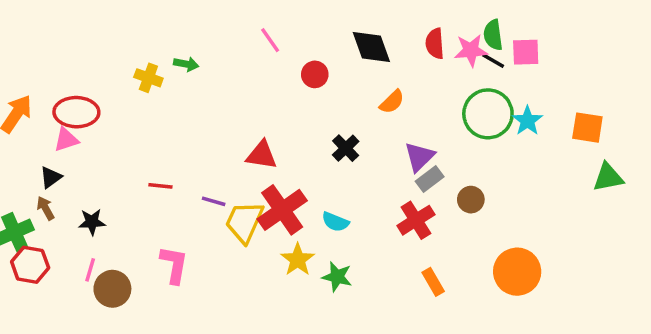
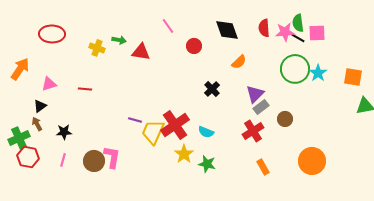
red ellipse: (76, 112) -> (52, 34), moved
red triangle: (262, 155) -> (141, 52), moved
red line: (160, 186) -> (85, 89), moved
brown circle: (112, 289) -> (94, 161), moved

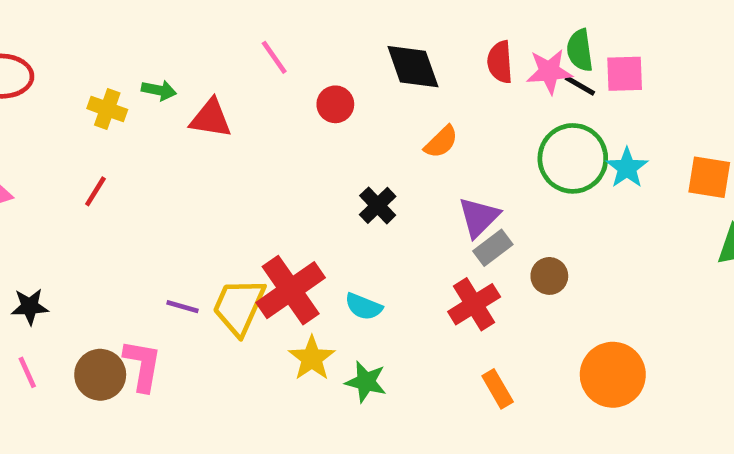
red line: (85, 89) -> (95, 191), moved, turned -64
purple line: (135, 120) -> (182, 307), moved
pink line: (63, 160) -> (27, 372), turned -40

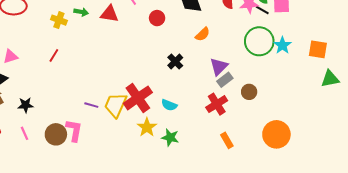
red triangle: (211, 118) -> (110, 14), moved

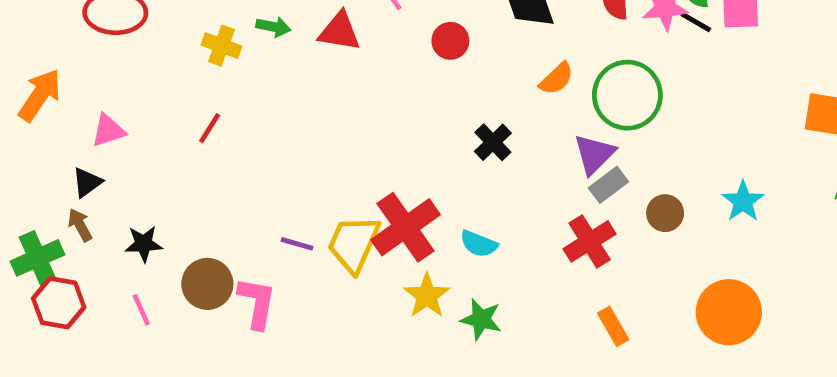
green circle: (259, 41) -> (627, 95), moved
cyan star: (282, 45) -> (743, 201), moved
brown circle: (56, 134) -> (207, 284), moved

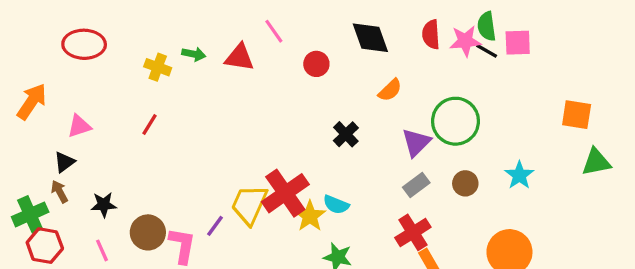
green circle: (627, 95) -> (455, 121), moved
gray rectangle: (608, 185) -> (416, 185), moved
red cross: (590, 241) -> (413, 232), moved
purple line: (297, 244) -> (215, 226), moved, turned -70
yellow star: (427, 296) -> (310, 216), moved

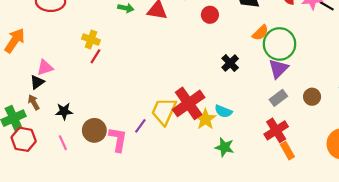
yellow cross: (158, 67) -> (91, 39), moved
green circle: (455, 121) -> (279, 44), moved
pink triangle: (79, 126) -> (45, 68), moved

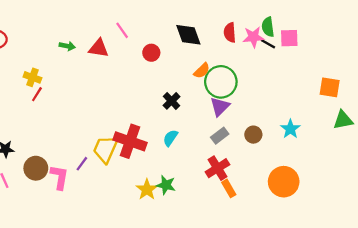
red cross: (189, 103) -> (130, 141), turned -36
cyan semicircle: (223, 111) -> (170, 138), moved, turned 102
yellow star: (205, 119) -> (147, 190), moved

